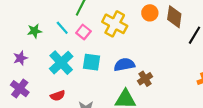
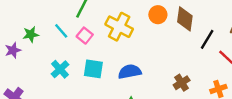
purple star: (20, 58) -> (13, 50), moved
cyan cross: (61, 63) -> (60, 69), size x0.7
brown cross: (145, 79) -> (182, 83), moved

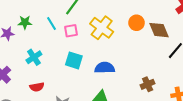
brown diamond: (185, 19) -> (159, 30), turned -40
pink square: (85, 36) -> (71, 31), turned 32
cyan cross: (60, 69) -> (34, 57), moved

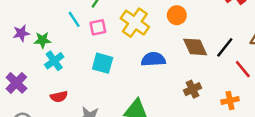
green star: (25, 22) -> (42, 40), moved
brown diamond: (159, 30) -> (195, 47), moved
blue semicircle: (105, 68) -> (153, 59), moved

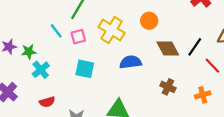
brown cross: (193, 89) -> (168, 87), turned -35

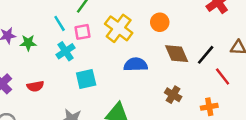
cyan square: (85, 69) -> (86, 79), moved, turned -30
cyan cross: (41, 70) -> (66, 51), moved
red semicircle: (47, 102) -> (35, 86), moved

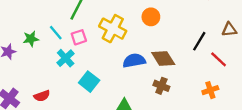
green star: (28, 43) -> (31, 39), moved
brown diamond: (177, 54) -> (163, 58), moved
cyan square: (86, 79) -> (89, 82), turned -30
brown cross: (173, 95) -> (161, 86), moved

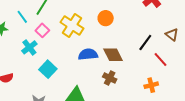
brown triangle: (229, 30) -> (172, 35), turned 40
cyan line: (56, 33) -> (22, 17), moved
pink square: (79, 37) -> (42, 30), turned -32

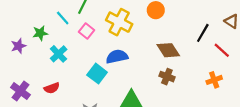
cyan cross: (29, 47) -> (59, 54), moved
blue semicircle: (88, 54) -> (117, 57), moved

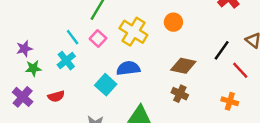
cyan line: (63, 18) -> (73, 37), moved
green star: (40, 33) -> (33, 68), moved
brown diamond: (168, 50) -> (183, 66), turned -50
orange cross: (214, 80) -> (230, 101), turned 32

